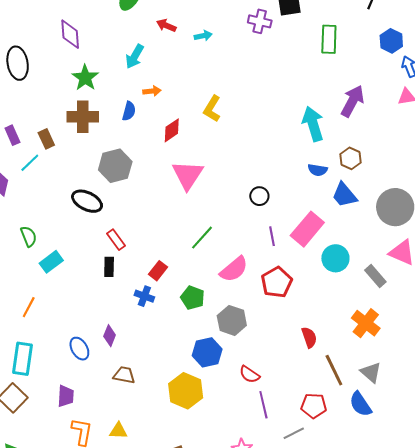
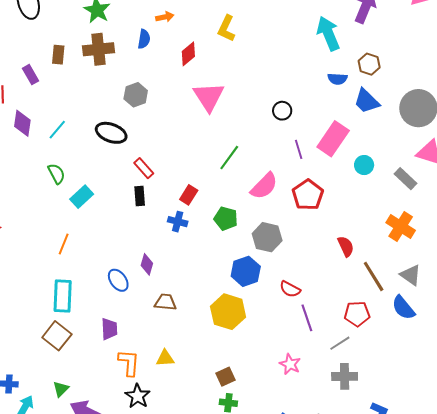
brown rectangle: (46, 139) -> (58, 55), moved, turned 36
cyan line: (30, 163) -> (57, 130), moved
gray hexagon: (115, 166) -> (136, 95), size x0.7
cyan circle: (335, 258) -> (364, 165), size x0.7

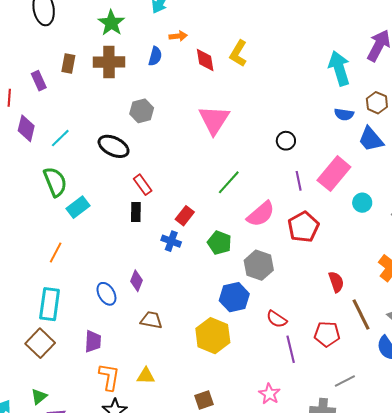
red diamond: (188, 54) -> (205, 60), moved, turned -65
green semicircle: (56, 174) -> (55, 182), size x1.4
red pentagon: (357, 314) -> (327, 334), moved
gray line: (340, 343) -> (345, 381), moved

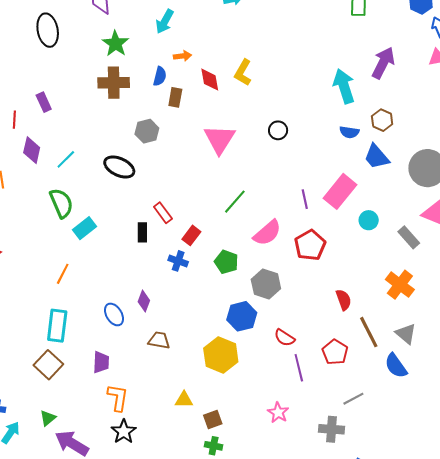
brown rectangle: (68, 63) -> (175, 97), moved
black circle: (286, 141) -> (278, 130), moved
red rectangle: (143, 185) -> (163, 213), moved
red pentagon: (327, 334) -> (335, 352), turned 30
yellow triangle: (146, 376) -> (184, 400), moved

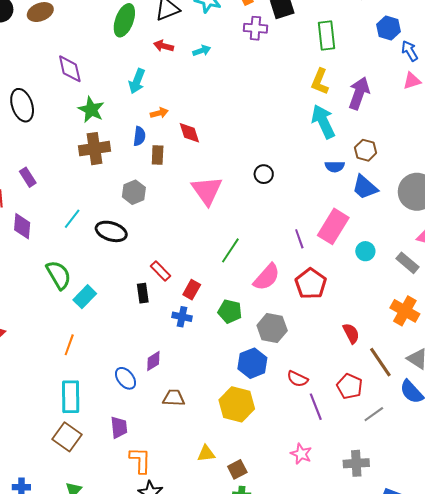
yellow L-shape: (243, 73) -> (320, 82), moved
cyan line: (66, 159) -> (72, 219), moved
purple diamond: (144, 301) -> (153, 361), turned 45
gray line: (353, 399) -> (374, 414), moved

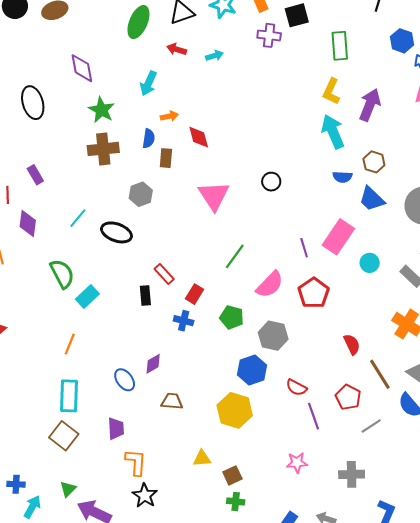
pink star: (301, 454) -> (297, 463), turned -30

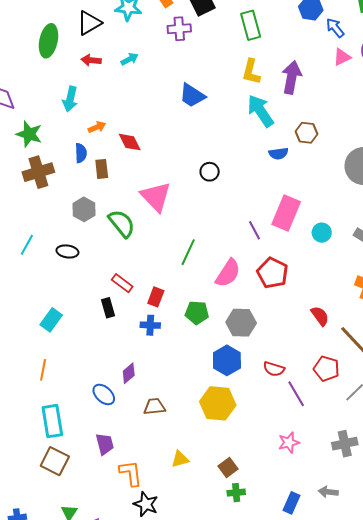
blue trapezoid: (372, 199) -> (192, 96), moved
black ellipse: (116, 232) -> (67, 251), size x0.7
green semicircle: (62, 274) -> (122, 223), moved
yellow triangle: (202, 458) -> (180, 459), moved

